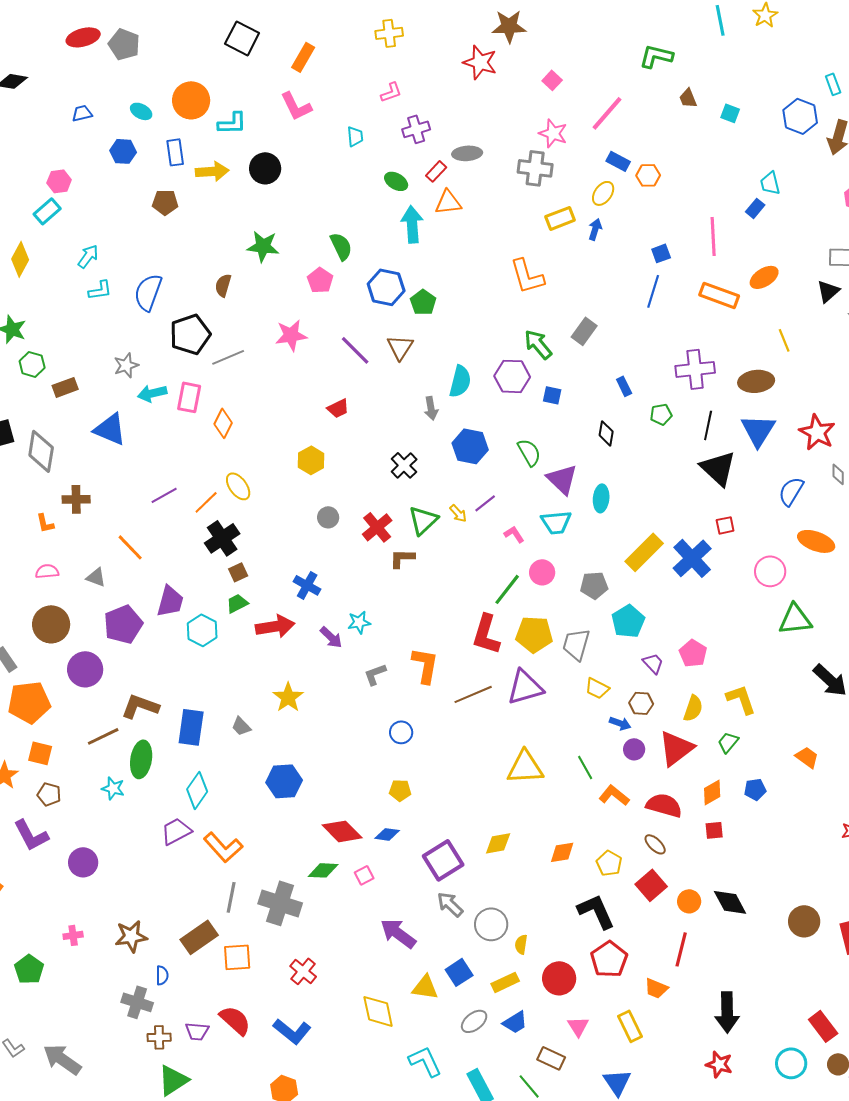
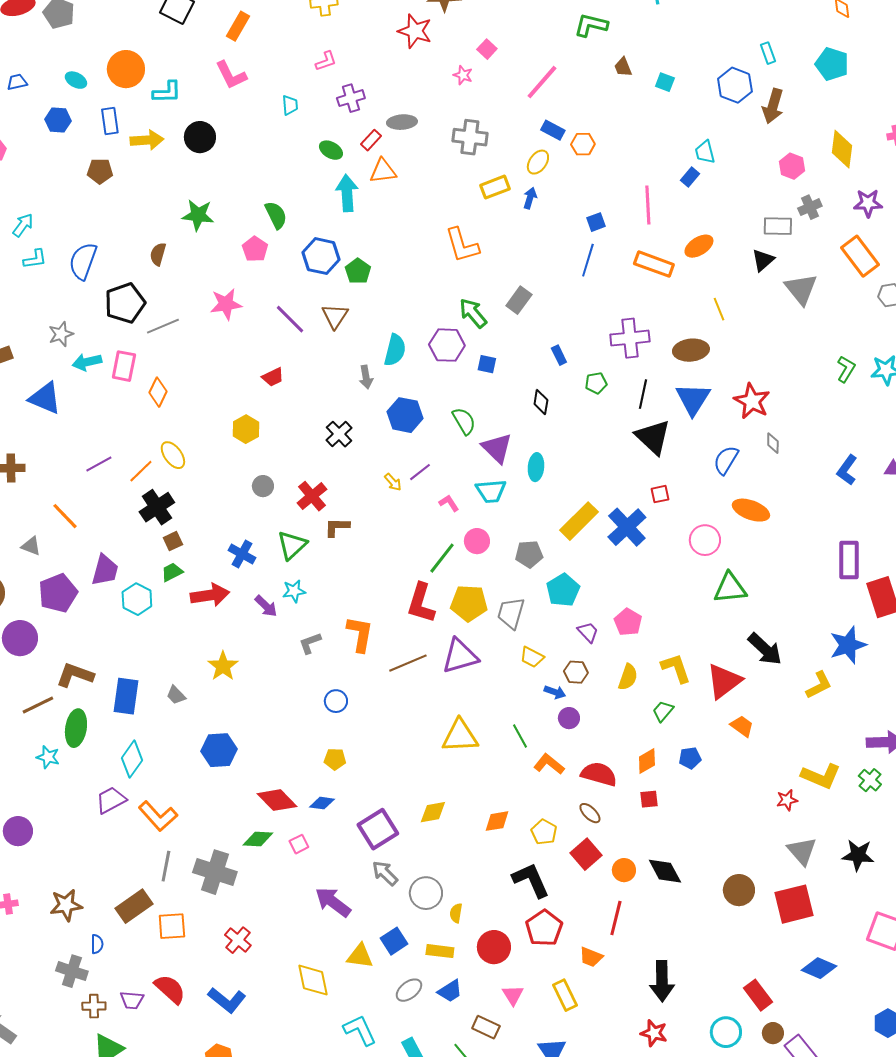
pink star: (553, 133) -> (463, 75), moved, size x0.7
green triangle: (423, 520) -> (292, 545), moved
red triangle: (676, 748) -> (724, 681), moved
yellow rectangle: (505, 982) -> (440, 951), turned 32

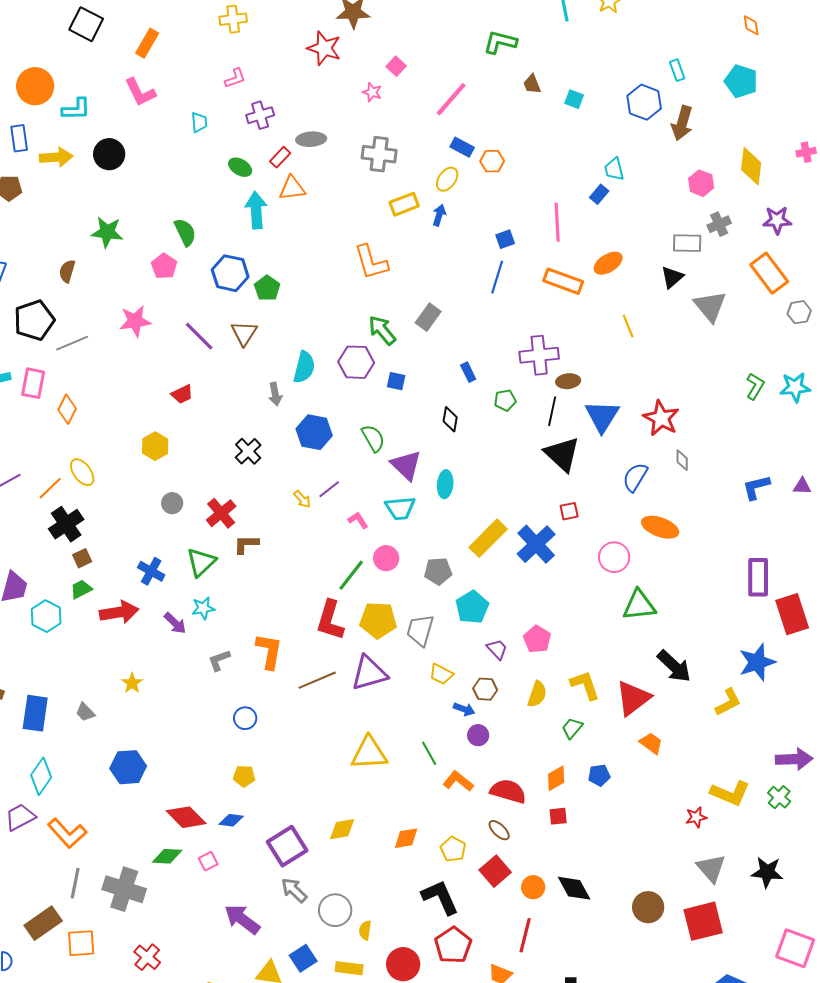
brown ellipse: (691, 350) -> (568, 381), moved, size x0.7
blue L-shape: (847, 470) -> (756, 487), turned 40
yellow star: (223, 666) -> (132, 683), size x0.7

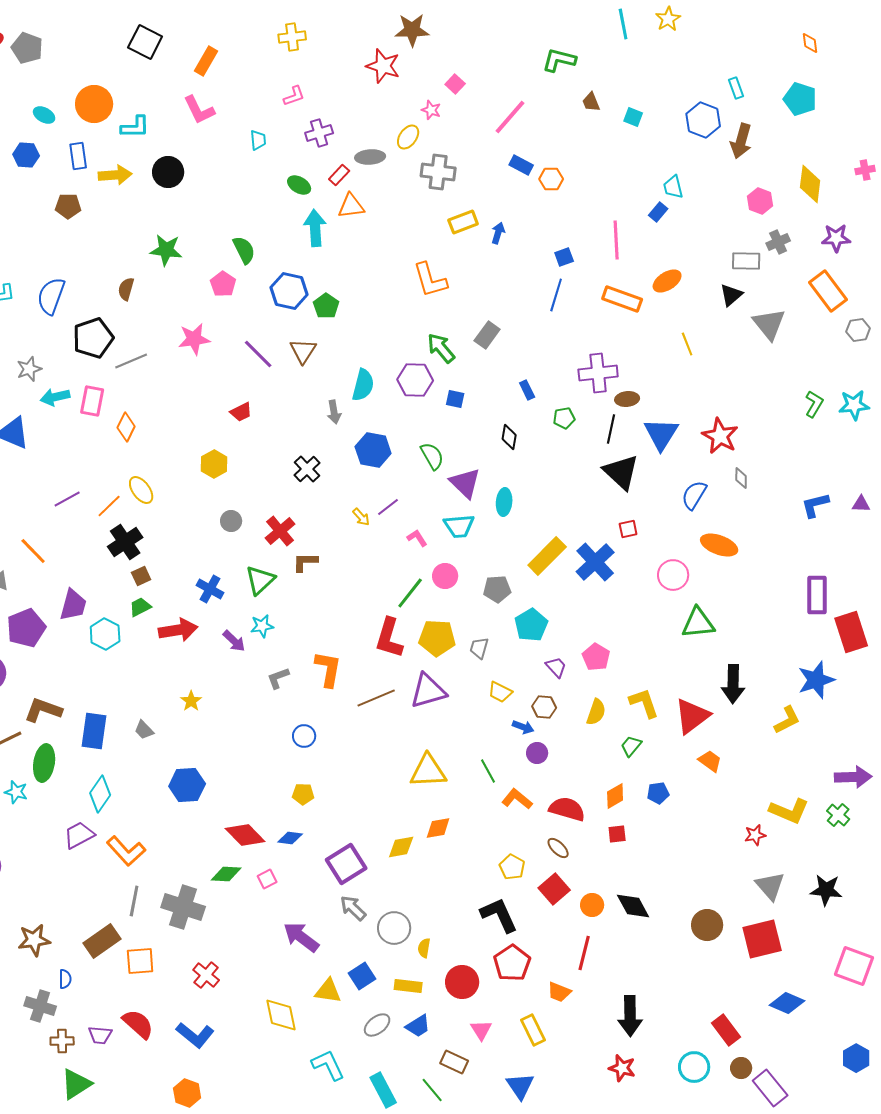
yellow ellipse: (447, 179) -> (408, 137), moved
gray trapezoid: (420, 630) -> (479, 648), size x0.7
black arrow: (674, 666) -> (733, 684), turned 48
orange diamond: (406, 838) -> (438, 828), moved

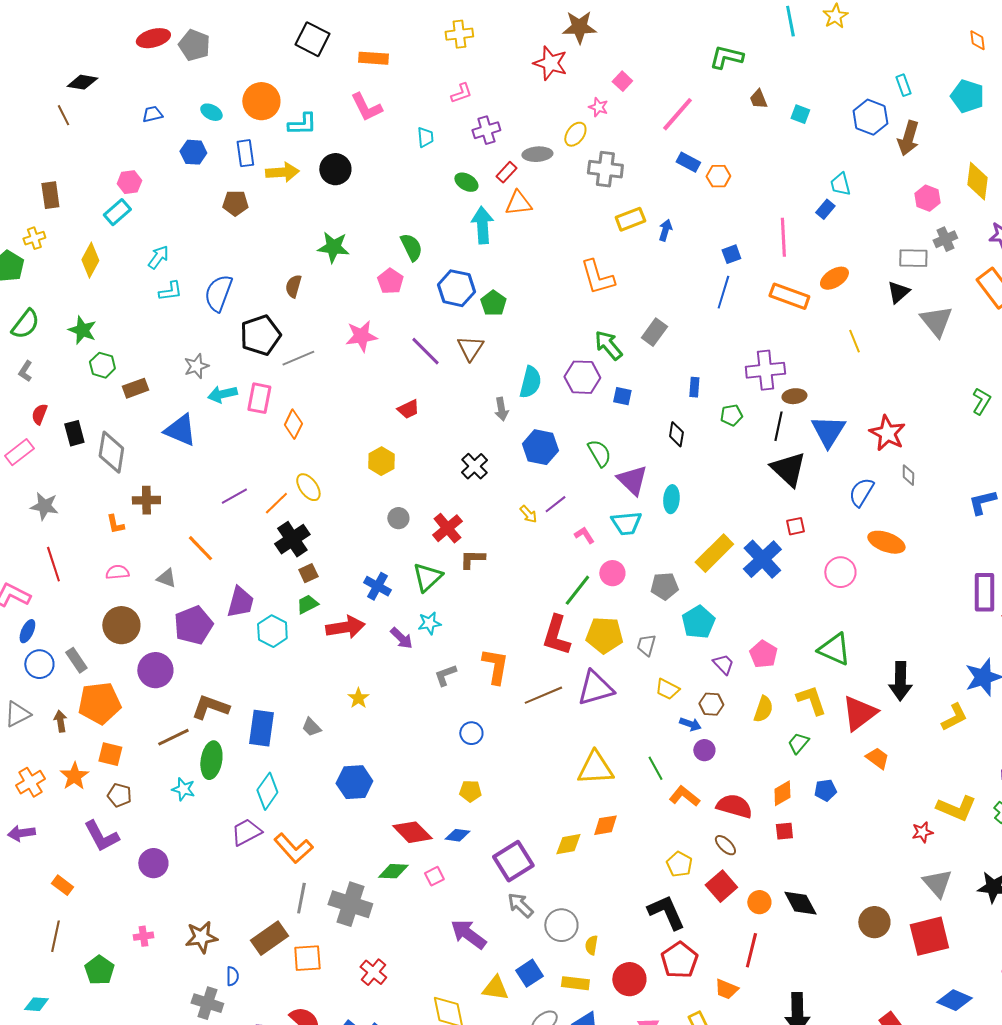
orange rectangle: (206, 61) -> (373, 58), turned 64
blue rectangle: (527, 390) -> (694, 387), turned 30
green triangle: (698, 623) -> (834, 649), moved, turned 30

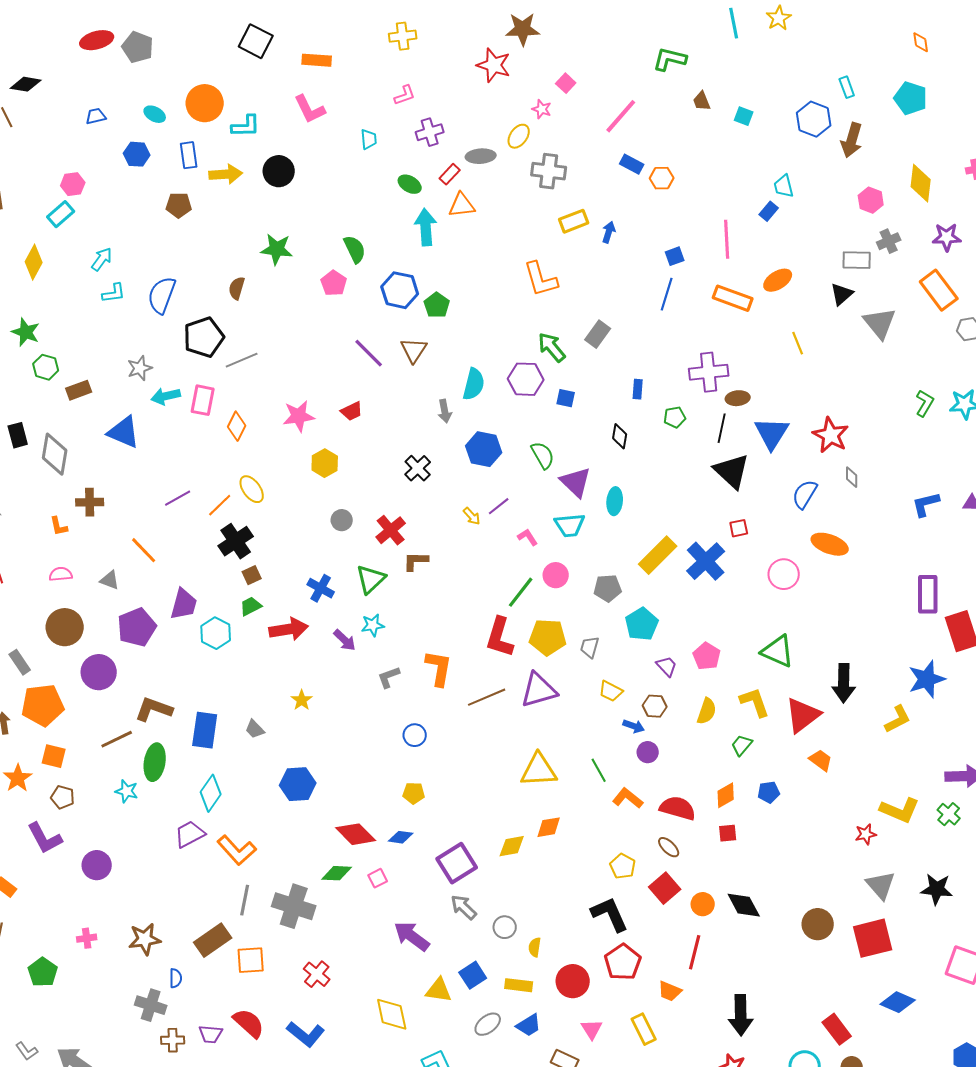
pink star: (361, 336) -> (299, 416), moved
gray circle: (561, 925) -> (505, 927), size x0.7

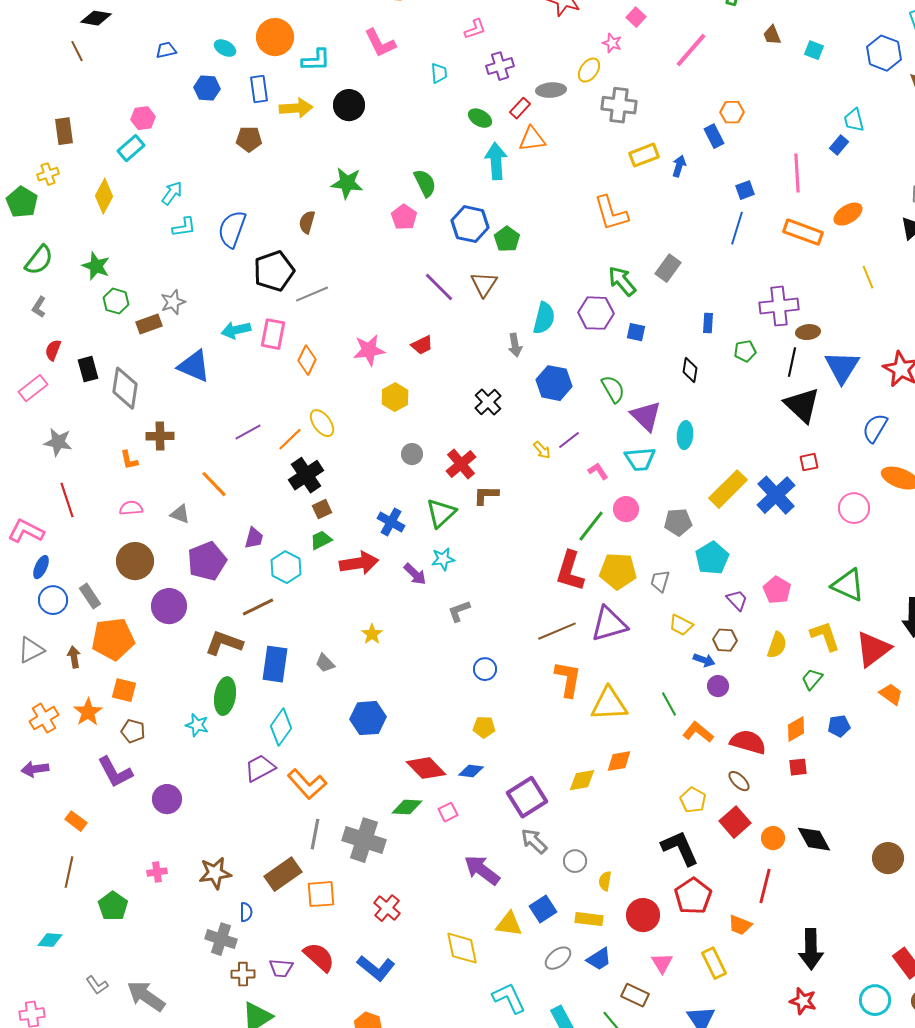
blue rectangle: (632, 164) -> (714, 136), moved, turned 35
gray star: (140, 368) -> (173, 302), moved
purple trapezoid: (184, 604) -> (254, 538), size x0.7
orange L-shape: (439, 668) -> (568, 679), moved
brown line: (117, 739) -> (258, 607), moved

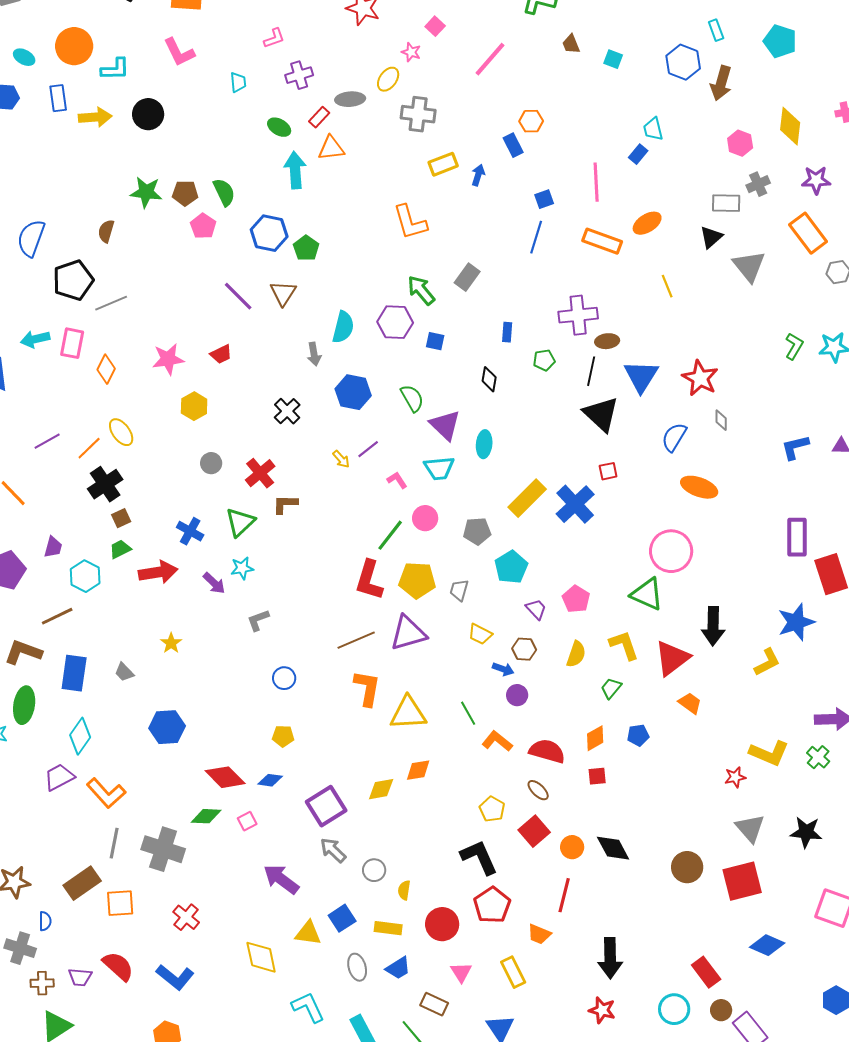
brown pentagon: (249, 139) -> (185, 193), moved
pink circle: (854, 508) -> (671, 551), moved, size x1.4
gray ellipse: (558, 958) -> (357, 967), turned -68

